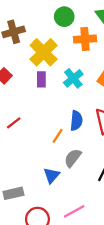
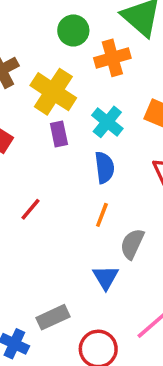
blue semicircle: (76, 121) -> (104, 168), moved

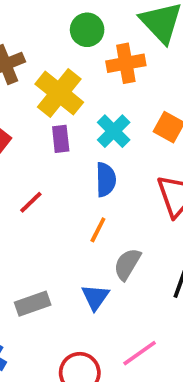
red line: (31, 209) -> (31, 202), moved
gray rectangle: (53, 317) -> (33, 304), moved

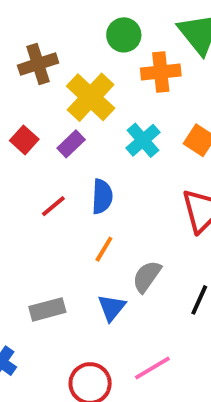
purple rectangle: (61, 139) -> (71, 144), moved, turned 48
blue semicircle: (106, 180) -> (102, 197), moved
orange line: (98, 230) -> (104, 249), moved

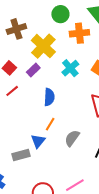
red line: (53, 206) -> (12, 91), moved
blue triangle: (112, 308) -> (38, 141), moved

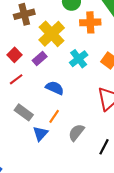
blue semicircle: (49, 97) -> (55, 88), turned -72
gray rectangle: (21, 155) -> (24, 112), moved, turned 48

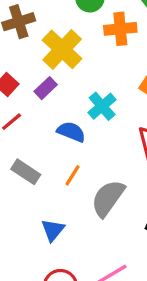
cyan cross: (79, 59) -> (102, 106), moved
gray semicircle: (76, 132) -> (108, 198), size x1.4
blue triangle: (40, 133) -> (53, 230), moved

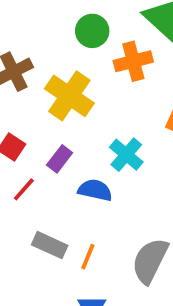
purple rectangle: (46, 88) -> (60, 159), moved
orange line: (72, 175) -> (88, 257), moved

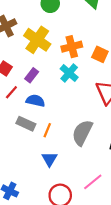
orange cross: (133, 61) -> (72, 47), moved
blue semicircle: (95, 190) -> (35, 101), moved

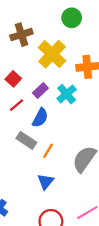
cyan cross: (69, 73) -> (67, 94), moved
blue semicircle: (35, 101) -> (40, 118), turned 96

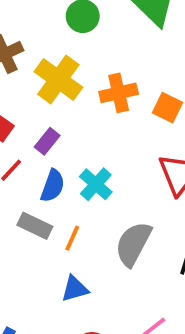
cyan cross: (67, 94) -> (96, 184), moved
blue triangle: (45, 182) -> (75, 289), turned 42

